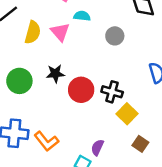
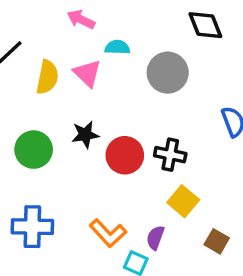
gray circle: (115, 36) -> (168, 73), size x1.5
yellow square: (127, 114) -> (183, 201), moved
orange L-shape: (46, 141) -> (108, 233), moved
brown square: (140, 144) -> (217, 241), moved

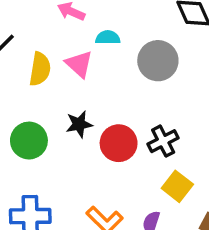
black cross: (170, 155) -> (163, 141), turned -36

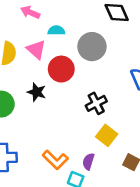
black star: (79, 124) -> (37, 92), turned 30
red circle: (119, 143) -> (61, 69), moved

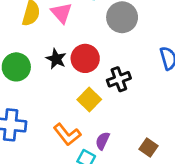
red circle: (61, 69) -> (85, 58), moved
yellow square: (107, 135) -> (89, 99), moved

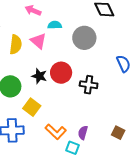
black cross: (119, 79) -> (89, 85), turned 36
yellow square: (89, 99) -> (32, 107), moved

